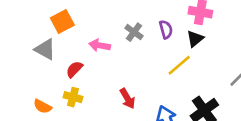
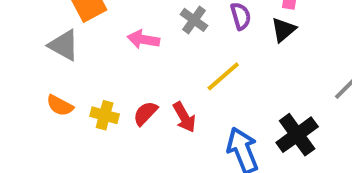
yellow line: (179, 65) -> (223, 76), moved
red semicircle: (74, 69) -> (145, 113), moved
orange semicircle: (42, 106) -> (60, 106), moved

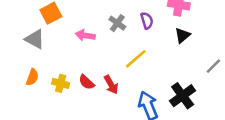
black triangle: (283, 30) -> (183, 35), moved
orange semicircle: (60, 106) -> (32, 77), turned -98
red semicircle: (145, 113) -> (86, 82), turned -91

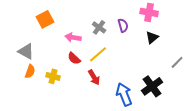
gray triangle: (35, 39) -> (26, 51), moved
yellow line: (136, 59) -> (98, 54), moved
red semicircle: (86, 82) -> (74, 58), moved

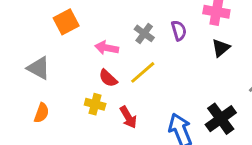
orange semicircle: (30, 71) -> (42, 113), moved
yellow cross: (53, 76) -> (95, 104), moved
red arrow: (94, 77) -> (128, 117), moved

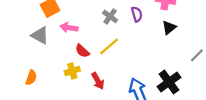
pink arrow: (107, 48) -> (69, 28), moved
gray triangle: (39, 68) -> (40, 35), moved
yellow cross: (95, 104) -> (72, 71), turned -32

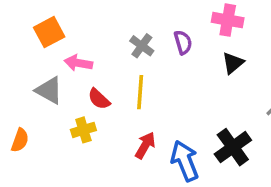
gray triangle: (40, 35) -> (49, 90), moved
yellow line: (109, 46) -> (140, 92), turned -45
red arrow: (98, 81) -> (145, 145), moved, turned -120

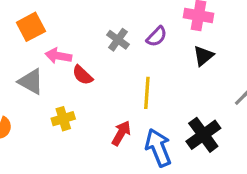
purple semicircle: (183, 42) -> (157, 36), turned 60
yellow line: (140, 92) -> (147, 93), moved
red semicircle: (99, 99) -> (83, 75), moved

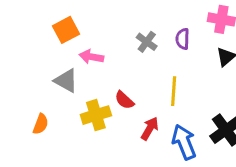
purple semicircle: (157, 36) -> (183, 39), turned 138
red semicircle: (83, 75) -> (124, 100), moved
yellow cross: (63, 119) -> (96, 115), size x1.4

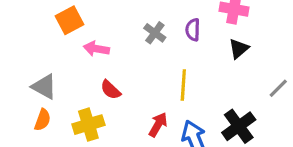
gray triangle: (66, 81) -> (44, 87), moved
red semicircle: (124, 100) -> (111, 90), moved
yellow cross: (96, 115) -> (88, 125), moved

